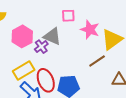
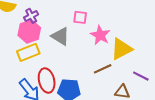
purple cross: (41, 47) -> (31, 16), moved
yellow rectangle: (24, 70) -> (28, 52), moved

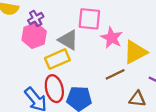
pink square: (80, 17) -> (89, 19), size x1.5
yellow rectangle: (28, 52) -> (57, 59), moved

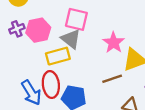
purple cross: (36, 18) -> (17, 29), moved
pink square: (89, 19) -> (76, 19), moved

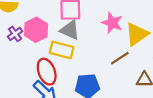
yellow rectangle: (58, 56) -> (62, 50), turned 45
red ellipse: (51, 85) -> (47, 72), moved

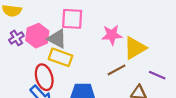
pink star: (112, 23) -> (112, 35), turned -30
gray triangle: (70, 30) -> (57, 39), moved

